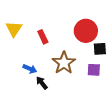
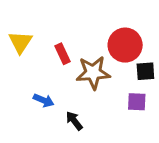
brown star: (64, 63) -> (93, 73), moved, turned 30
black arrow: (42, 83) -> (74, 121), moved

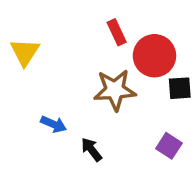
red rectangle: (63, 54) -> (117, 32), moved
purple square: (137, 102) -> (169, 146), moved, turned 30

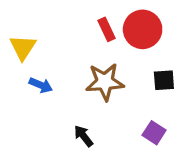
red circle: (154, 56) -> (143, 29), moved
blue arrow: (54, 124) -> (41, 85), moved

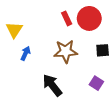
blue arrow: (41, 85) -> (26, 53), turned -88
black arrow: (83, 136) -> (52, 85), size x1.6

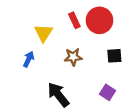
yellow triangle: (14, 30) -> (43, 33), moved
brown star: (66, 51) -> (73, 57), size x0.7

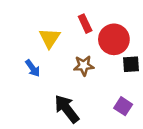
red circle: (99, 20) -> (114, 39), moved
blue arrow: (29, 59) -> (33, 68), turned 119

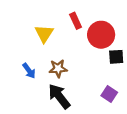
brown star: (84, 66) -> (58, 68), moved
blue arrow: (33, 68) -> (29, 71), moved

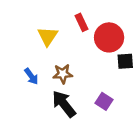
purple square: (109, 94) -> (104, 101), moved

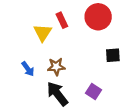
red rectangle: (81, 22) -> (62, 20), moved
red circle: (109, 37) -> (98, 17), moved

